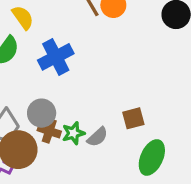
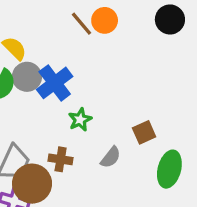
gray circle: (42, 113) -> (27, 77), moved
green star: (73, 133) -> (80, 120), moved

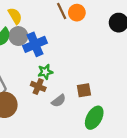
brown cross: (61, 159) -> (38, 86), moved

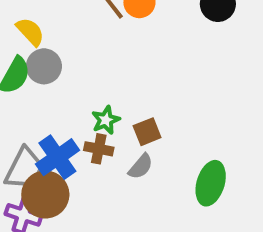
blue cross: (35, 44) -> (57, 157), moved
brown square: (84, 90) -> (147, 132), moved

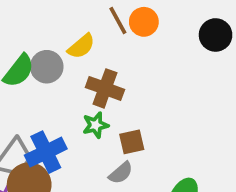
yellow semicircle: (30, 32) -> (81, 46), moved, turned 84
brown cross: (99, 149) -> (105, 88), moved, size x1.4

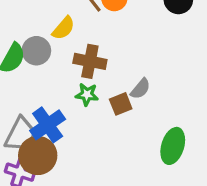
green star: (96, 125) -> (87, 94), turned 30
gray semicircle: (121, 173) -> (140, 89), moved

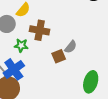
green star: (87, 94) -> (21, 45), moved

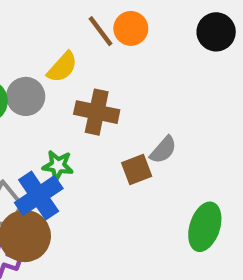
green star: (21, 45) -> (58, 166), moved

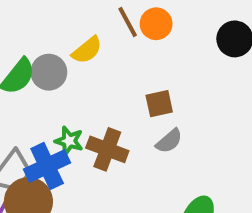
brown cross: (97, 112) -> (107, 149), moved
brown square: (137, 170) -> (159, 104), moved

